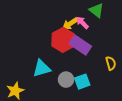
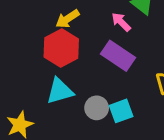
yellow arrow: (70, 24) -> (67, 19), moved
red hexagon: (63, 40) -> (61, 48), moved

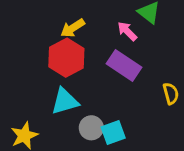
gray circle: (97, 108) -> (91, 128), moved
cyan square: (121, 111) -> (113, 132), moved

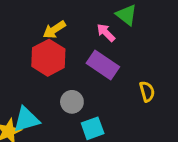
cyan triangle: (65, 101) -> (26, 120), moved
gray circle: (91, 128) -> (72, 102), moved

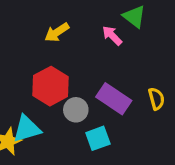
red hexagon: (48, 58) -> (51, 86), moved
purple rectangle: (103, 65) -> (114, 99), moved

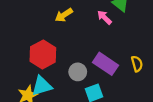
red hexagon: (51, 86) -> (43, 54), moved

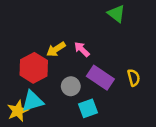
yellow arrow: (64, 15) -> (56, 49), moved
pink arrow: (104, 17) -> (82, 49), moved

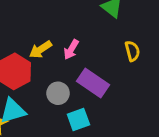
pink arrow: (82, 49) -> (71, 49), turned -105
yellow semicircle: (134, 78) -> (132, 51), moved

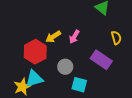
purple rectangle: (93, 83) -> (101, 60), moved
cyan square: (78, 120) -> (79, 85), turned 35

